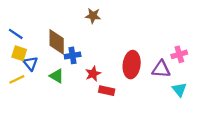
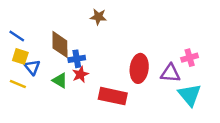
red star: (93, 74) -> (80, 74), moved
yellow line: (17, 79) -> (18, 84), turned 49
cyan triangle: (179, 90) -> (190, 95), size x1.5
red rectangle: (107, 91) -> (113, 96), size x1.6

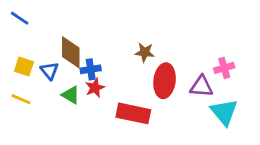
brown star: (98, 17) -> (145, 52), moved
blue line: (17, 36) -> (20, 18), moved
blue triangle: (32, 67) -> (49, 71), moved

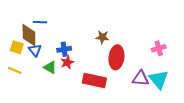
blue line: (20, 18) -> (40, 22), moved, turned -32
brown diamond: (71, 52) -> (29, 35), moved
purple triangle: (201, 86) -> (141, 78), moved

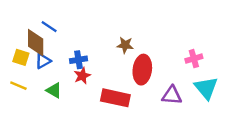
blue line: (40, 22) -> (49, 27), turned 32
blue triangle: (35, 50) -> (43, 61), turned 40
green triangle: (50, 67) -> (54, 90), moved
cyan triangle: (159, 79) -> (206, 88), moved

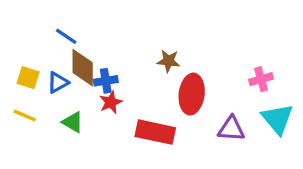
brown diamond: (36, 43) -> (83, 68), moved

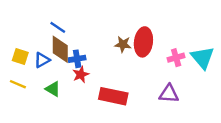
blue line: (66, 36) -> (58, 27), moved
pink cross: (261, 79) -> (176, 58), moved
red ellipse: (192, 94) -> (143, 42), moved
cyan triangle: (278, 119) -> (203, 58), moved

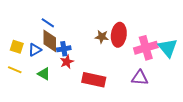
pink cross: (176, 58) -> (146, 48), size x1.6

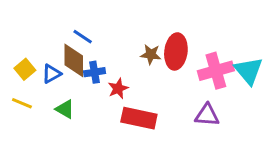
blue line: (48, 23) -> (83, 37), moved
yellow square: (17, 47) -> (25, 69), turned 32
red star: (67, 62) -> (118, 88), moved

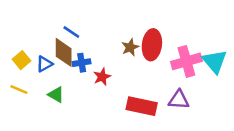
brown star: (151, 54) -> (130, 47), turned -30
red rectangle: (139, 118) -> (142, 106), moved

